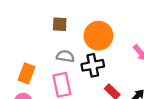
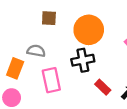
gray semicircle: (65, 56) -> (36, 51), moved

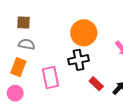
brown square: (49, 18) -> (24, 22), moved
gray semicircle: (36, 51) -> (27, 44), moved

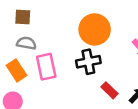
orange rectangle: (18, 67) -> (16, 70), turned -54
pink rectangle: (51, 78) -> (46, 67), moved

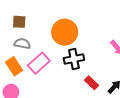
orange circle: (95, 29) -> (65, 32), moved
pink rectangle: (46, 67) -> (39, 63), turned 60

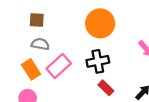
orange circle: (65, 32) -> (100, 23), moved
red rectangle: (92, 83) -> (106, 88), moved

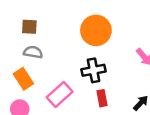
pink rectangle: (59, 66) -> (60, 95), moved
red rectangle: (106, 88) -> (102, 98), turned 35

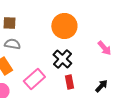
black cross: (94, 70) -> (62, 59), turned -36

